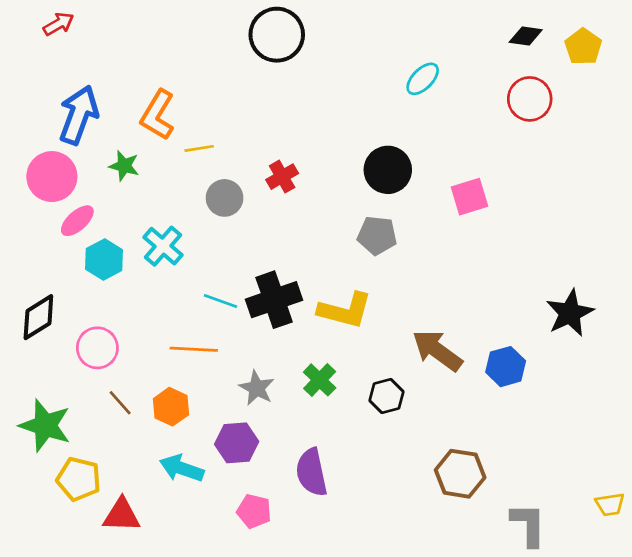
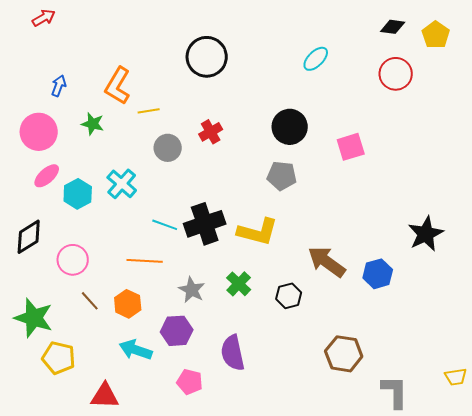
black circle: (277, 35) -> (207, 57), moved
blue arrow: (79, 115) -> (59, 86), size x0.5
pink ellipse: (77, 221) -> (47, 176), moved
red triangle: (121, 515) -> (105, 396), moved

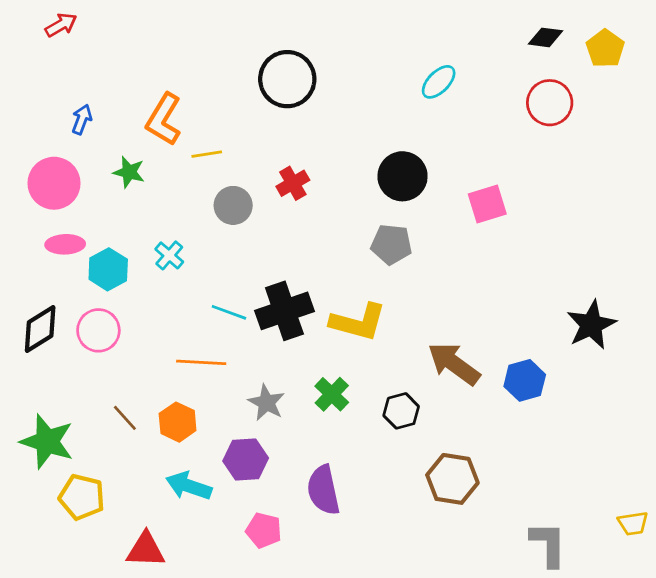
pink ellipse: (47, 176) -> (65, 244), turned 40
cyan cross: (122, 184) -> (169, 255), size x0.7
pink circle: (73, 260) -> (98, 330), moved
brown hexagon: (344, 354) -> (452, 479), moved

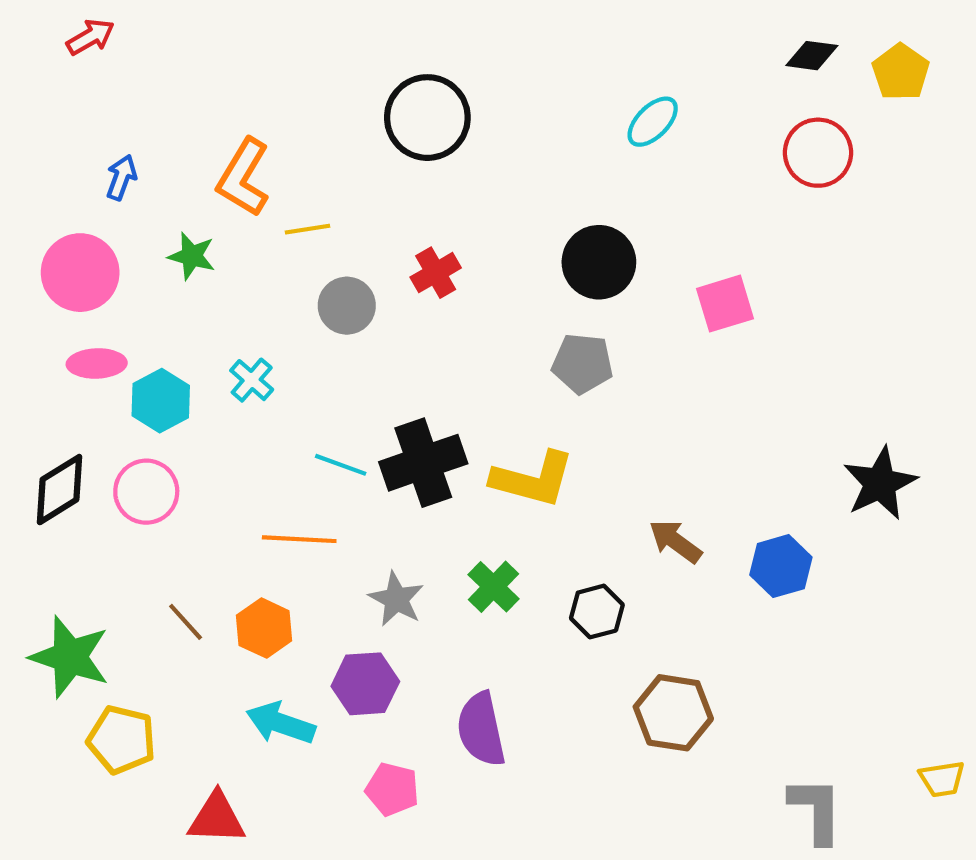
brown arrow: (454, 364) -> (675, 541), size x0.7

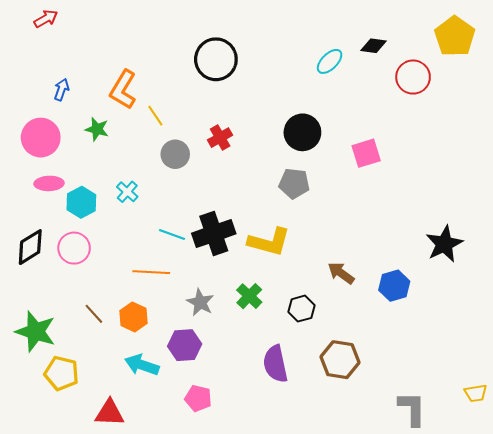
black diamond: (812, 56) -> (373, 46), moved
yellow pentagon: (901, 72) -> (455, 36), size x1.4
yellow line: (307, 229) -> (155, 116), turned 65
purple semicircle: (481, 729) -> (275, 364), moved

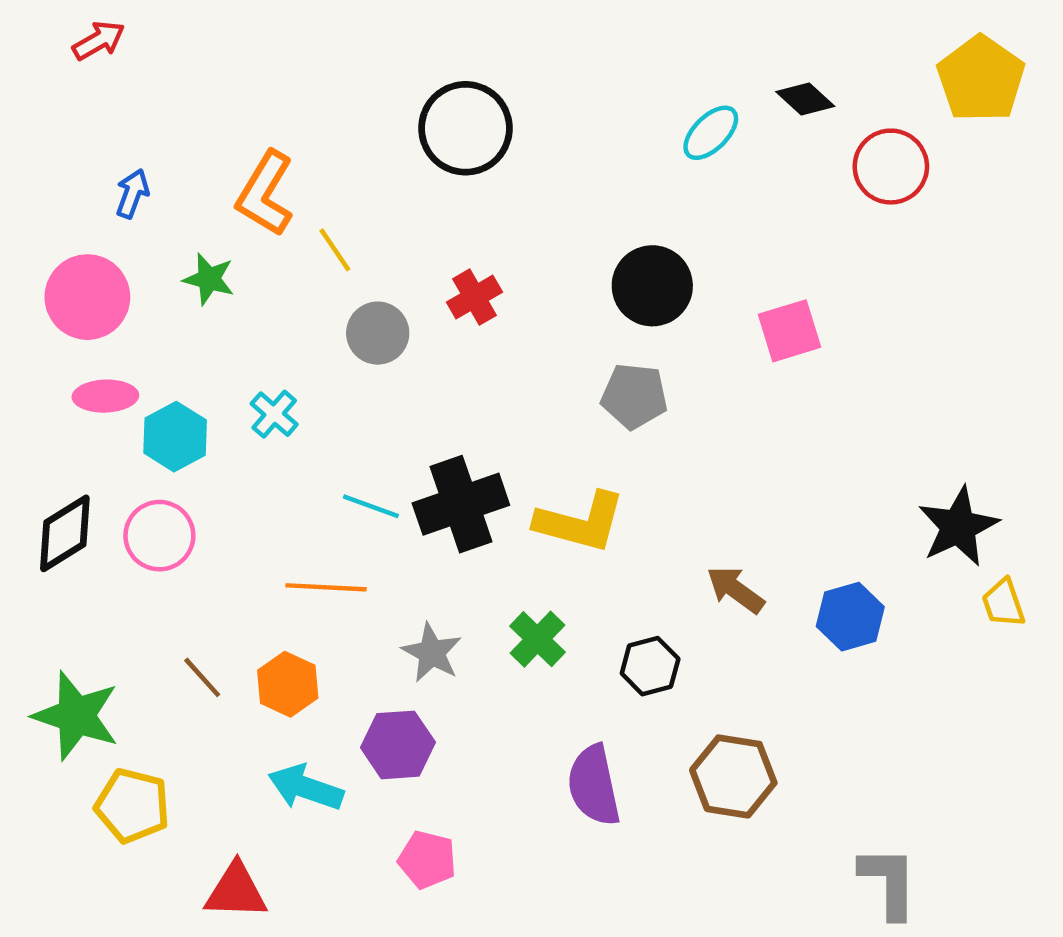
black diamond: (373, 46) -> (805, 99), turned 35
yellow trapezoid: (476, 393) -> (1003, 603), moved, turned 80

